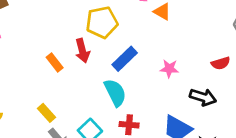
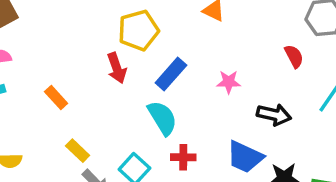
orange rectangle: (55, 62) -> (56, 98), moved
red semicircle: (221, 63) -> (294, 56), moved, turned -96

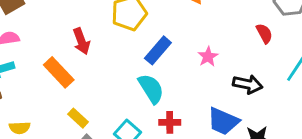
red arrow: (117, 68) -> (81, 41), moved
pink star: (229, 82) -> (208, 57), turned -30
orange rectangle: (56, 98) -> (59, 72), size x1.5

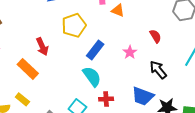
red semicircle: (264, 33) -> (155, 36), moved
black arrow: (248, 84) -> (158, 70), turned -138
yellow rectangle: (78, 118) -> (22, 99), moved

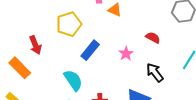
red semicircle: (155, 36) -> (153, 38), turned -32
cyan semicircle: (92, 76) -> (73, 80), moved

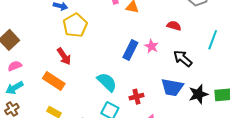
yellow pentagon: (69, 24) -> (75, 25), moved
blue rectangle: (90, 50) -> (130, 50), moved

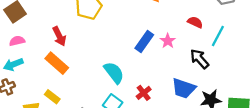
cyan line: (213, 40) -> (218, 36), moved
red arrow: (64, 56) -> (59, 36), moved
red cross: (136, 97) -> (144, 93), turned -32

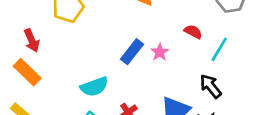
black arrow: (200, 59) -> (211, 86), moved
cyan semicircle: (114, 73) -> (94, 87), turned 105

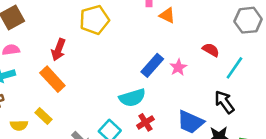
red arrow: (32, 40) -> (58, 50), turned 40
cyan semicircle: (94, 87) -> (132, 98), moved

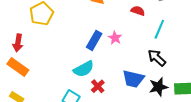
red semicircle: (211, 50) -> (138, 11), moved

